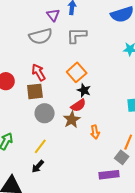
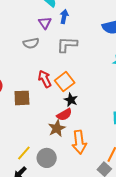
gray semicircle: (41, 36) -> (31, 43), size x0.7
red arrow: (39, 72) -> (45, 79), moved
gray circle: (45, 113) -> (47, 158), moved
orange arrow: (95, 132) -> (79, 142), size x1.6

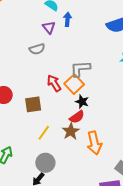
gray L-shape: (67, 45) -> (80, 69), moved
yellow line: (24, 153) -> (44, 133), moved
gray circle: (47, 158) -> (45, 163), moved

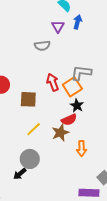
orange arrow: (94, 143) -> (82, 148), size x0.7

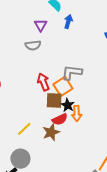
purple triangle: (58, 26) -> (41, 25), moved
brown square: (28, 99) -> (54, 100), moved
orange arrow: (82, 148) -> (77, 113), moved

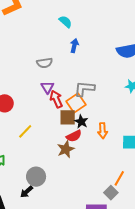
blue arrow: (68, 22) -> (74, 46), moved
purple triangle: (41, 25) -> (47, 87), moved
orange arrow: (77, 113) -> (103, 131), moved
yellow line: (24, 129) -> (25, 131), moved

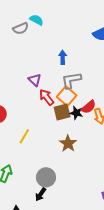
blue arrow: (74, 46) -> (63, 57), moved
gray semicircle: (45, 63) -> (21, 28), moved
purple triangle: (47, 87) -> (35, 80), moved
red semicircle: (74, 136) -> (89, 107), moved

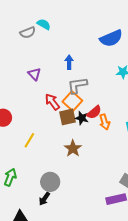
purple triangle: (35, 80) -> (34, 74), moved

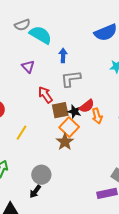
cyan semicircle: (44, 24) -> (41, 35), moved, size x1.6
orange square: (72, 101) -> (69, 127), moved

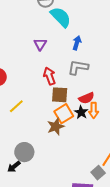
black star: (74, 112) -> (81, 112), moved

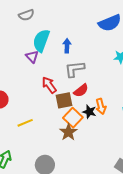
cyan semicircle: (61, 17) -> (41, 41), moved, turned -100
red semicircle: (86, 98) -> (81, 90), moved
yellow line: (16, 106) -> (25, 123), turned 35

